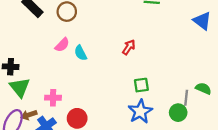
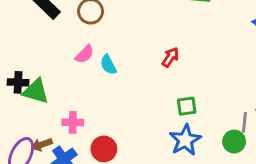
green triangle: (20, 87) -> (36, 91), moved, turned -35

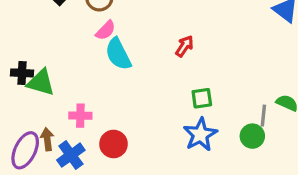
pink semicircle: (85, 54) -> (106, 30), moved
cyan semicircle: (108, 65) -> (118, 54), size x1.5
brown arrow: (42, 145) -> (47, 139), turned 102

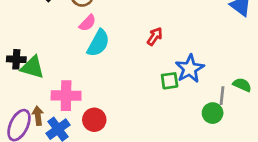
cyan semicircle: (118, 54) -> (98, 43), turned -124
pink cross: (80, 116) -> (66, 96), size x1.5
blue star: (200, 135) -> (190, 69), moved

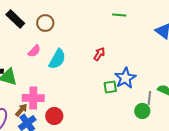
pink semicircle: (88, 23) -> (34, 51), moved
brown arrow: (38, 116) -> (21, 110), moved, turned 48

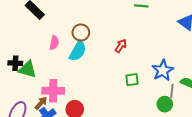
brown circle: (45, 23) -> (81, 33), moved
pink semicircle: (34, 51) -> (54, 43), turned -32
blue star: (125, 78) -> (163, 70), moved

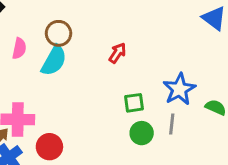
gray line: (172, 91) -> (172, 124), moved
green circle: (165, 104) -> (142, 133), moved

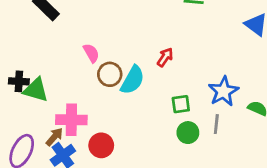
brown circle: (59, 33) -> (110, 74), moved
pink semicircle: (19, 48) -> (91, 53), moved, turned -42
cyan semicircle: (54, 61) -> (132, 80), moved

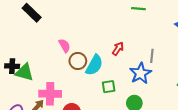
blue star: (223, 91) -> (140, 73), moved
green square: (181, 104) -> (109, 87), moved
gray line: (216, 124) -> (152, 56), moved

